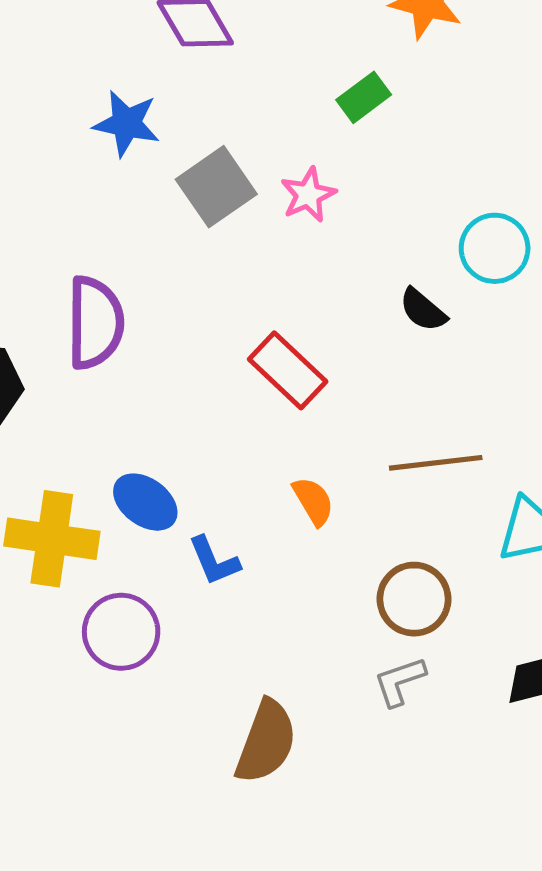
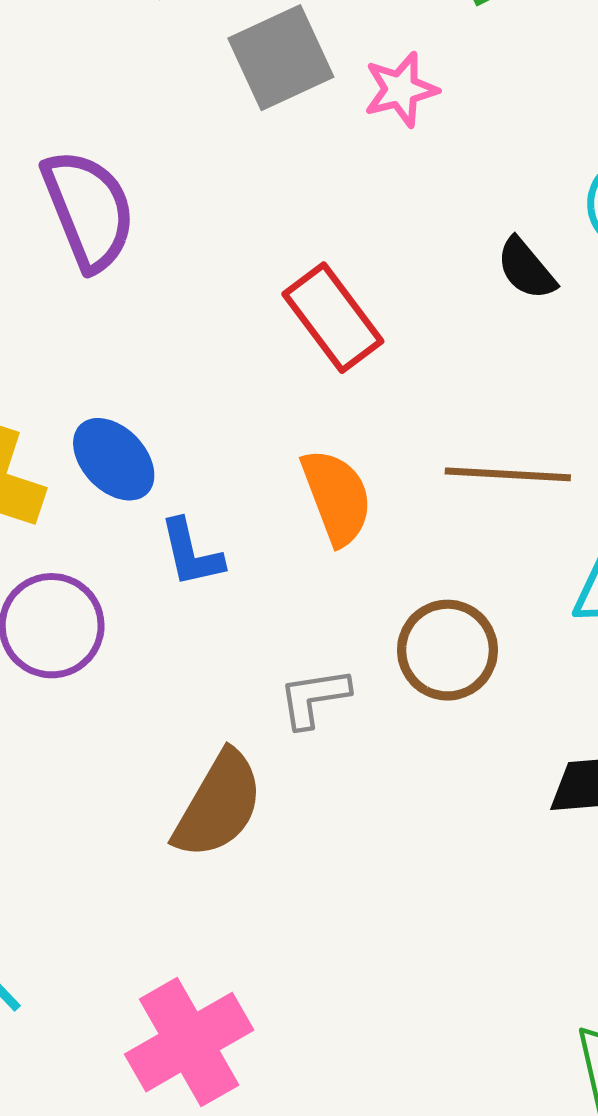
purple semicircle: (95, 323) -> (89, 210), turned -32
orange semicircle: (313, 501) -> (337, 497), size x1.4
gray L-shape: (400, 681) -> (314, 698), moved

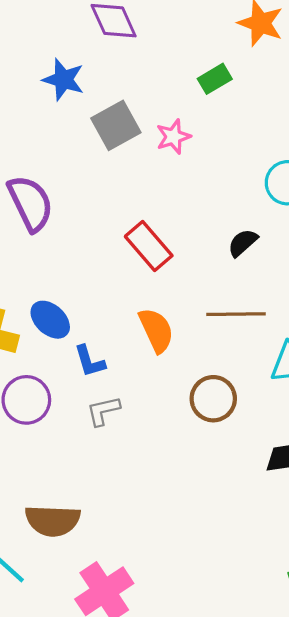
black semicircle: (526, 269) -> (243, 243), moved, turned 92
gray L-shape: (314, 698) -> (103, 411), moved
brown semicircle: (218, 805) -> (53, 521), moved, turned 66

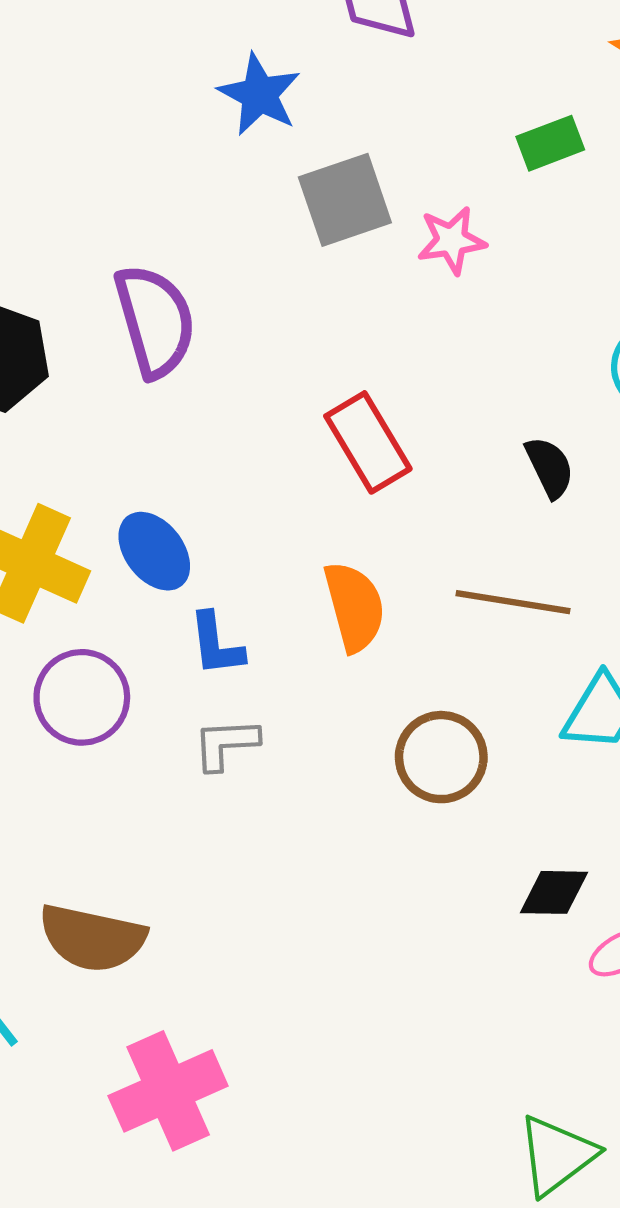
black semicircle: (243, 243) -> (550, 467), turned 96

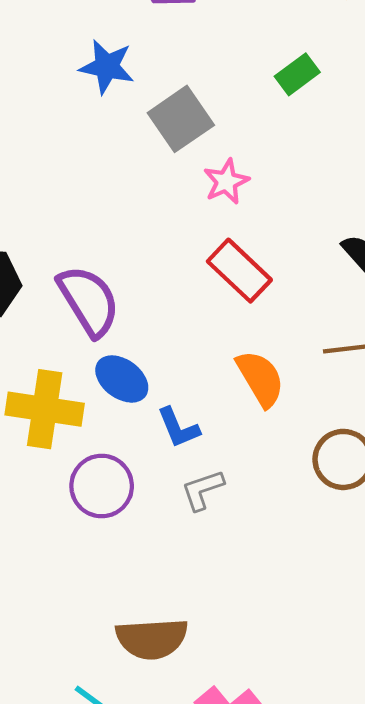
green rectangle: (550, 143) -> (297, 74), moved
pink star: (451, 240) -> (226, 182), moved
purple semicircle: (155, 321) -> (89, 301), moved

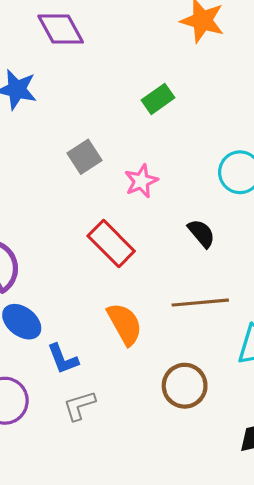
gray square: (181, 119) -> (85, 157), moved, size x0.7
pink star: (226, 182) -> (141, 181), moved

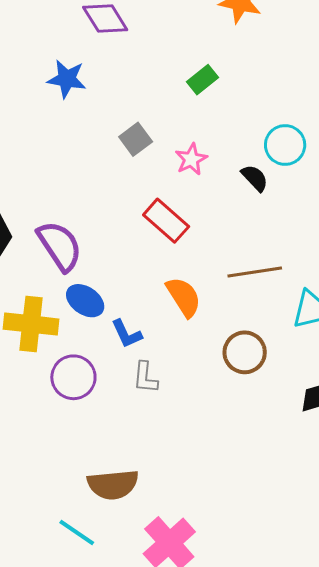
black semicircle: (201, 233) -> (255, 178), moved
gray L-shape: (80, 406) -> (145, 378), turned -64

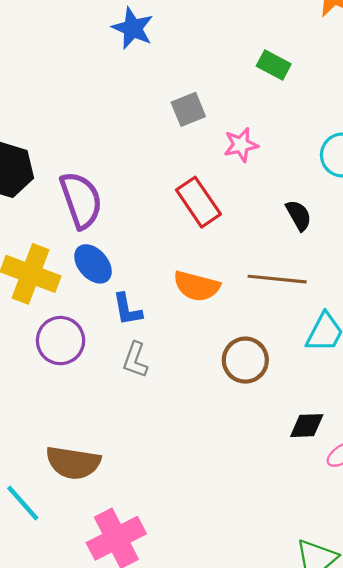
green rectangle: (202, 80) -> (274, 65), turned 52
black semicircle: (255, 178) -> (299, 215), moved
orange semicircle: (184, 297) -> (197, 286), turned 123

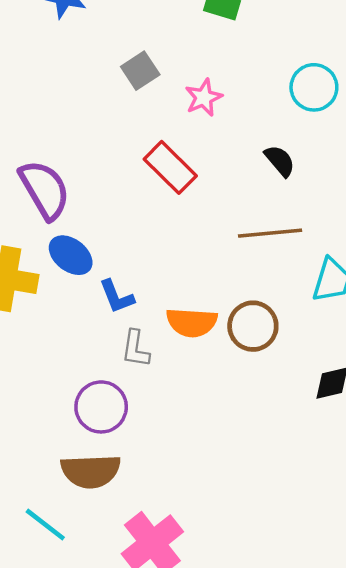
orange semicircle: (197, 286) -> (192, 322), moved
purple circle: (61, 341) -> (101, 407), moved

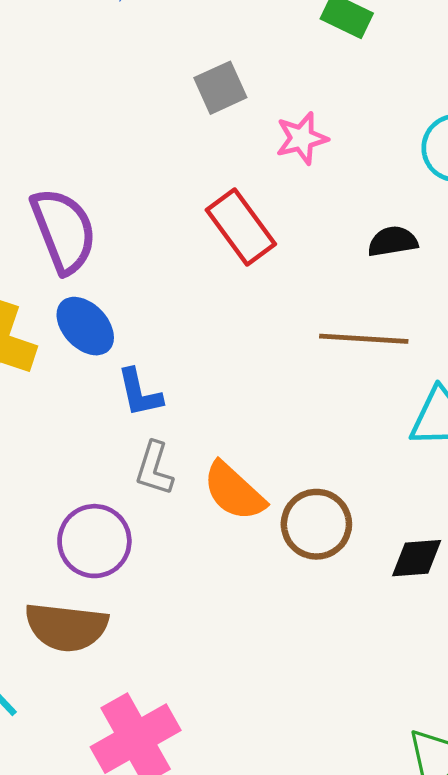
black semicircle: (280, 161) -> (393, 241), turned -68
orange semicircle: (192, 322) -> (234, 491), moved, turned 30
brown circle: (253, 326) -> (316, 524), moved

